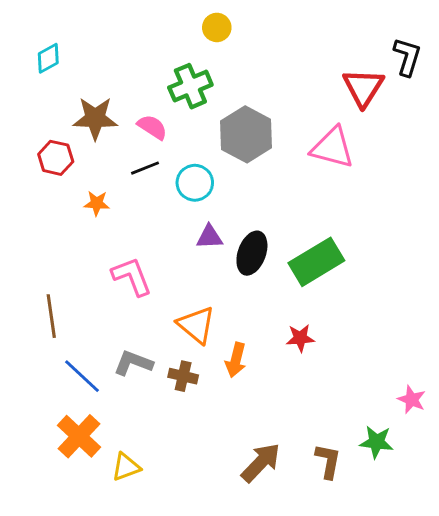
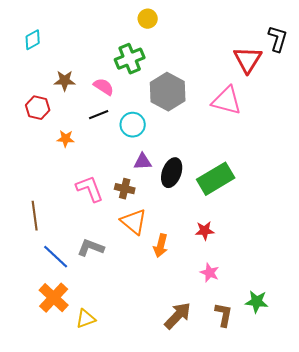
brown star: (95, 118) -> (65, 81), size x0.7
brown cross: (183, 376) -> (125, 189), moved
pink star: (412, 400) -> (210, 273), moved

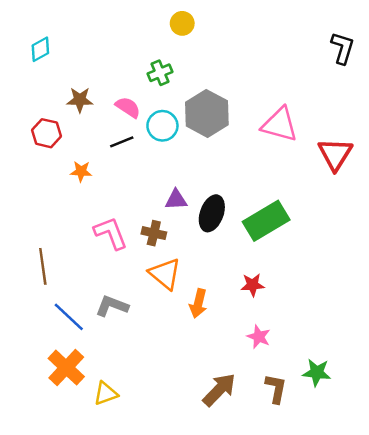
green cross: (130, 59) -> (160, 73), size x0.7
red triangle: (248, 60) -> (335, 154), moved
cyan circle: (133, 125) -> (162, 126), moved

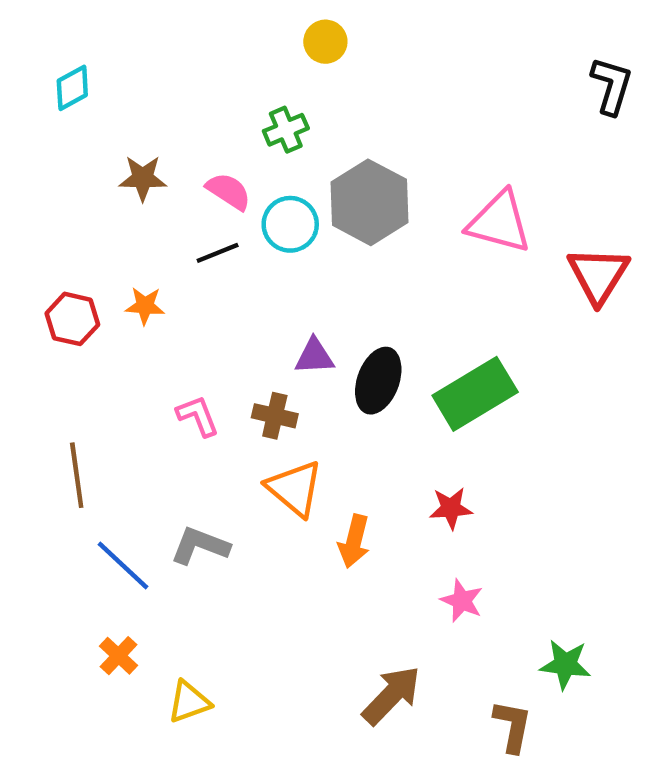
red hexagon: (47, 133) -> (72, 319), moved
pink L-shape: (111, 233) -> (198, 416), size x0.7
orange cross: (66, 368) -> (119, 656), size x0.6
brown L-shape: (276, 389) -> (512, 726), moved

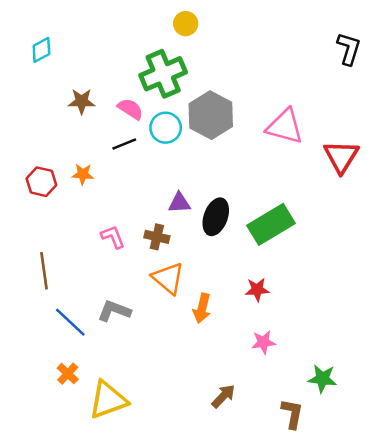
green cross: (286, 130) -> (163, 74), size x1.8
pink star: (462, 601) -> (263, 342), turned -30
brown arrow: (391, 695) -> (223, 396), size x0.7
yellow triangle: (189, 702) -> (108, 400), size x1.6

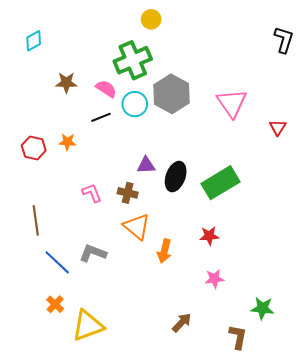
pink triangle: (285, 126) -> (232, 103), turned 40
red triangle: (341, 157) -> (278, 128), size x0.6

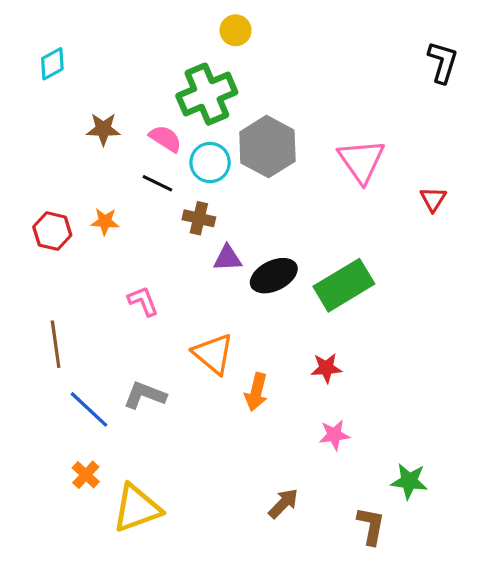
black line: (101, 117) -> (157, 183), turned 48
black ellipse: (176, 177) -> (274, 276), turned 44
brown cross: (128, 193) -> (199, 218), moved

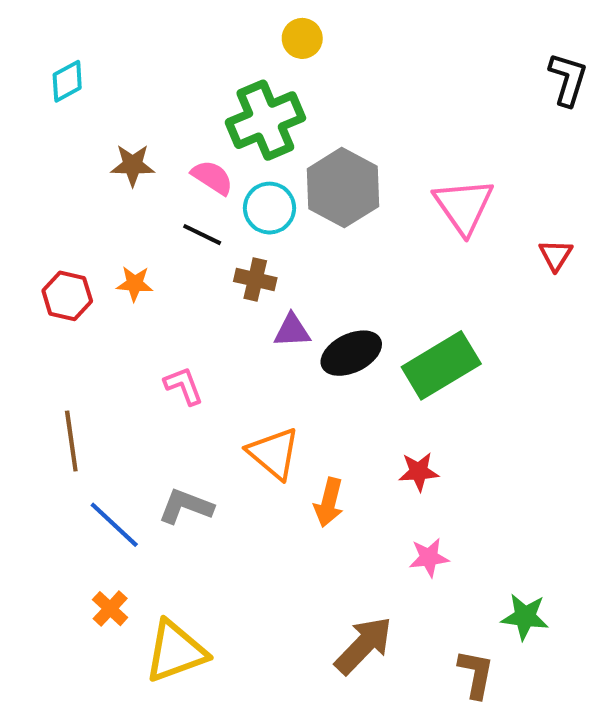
brown arrow: (283, 503) -> (364, 645), size x1.5

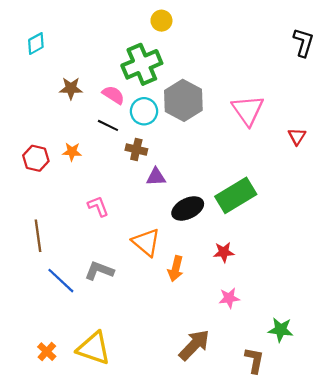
black ellipse: (351, 353) -> (188, 208), moved
orange cross: (110, 609) -> (47, 352), moved
yellow triangle: (175, 651) -> (94, 348), turned 39

